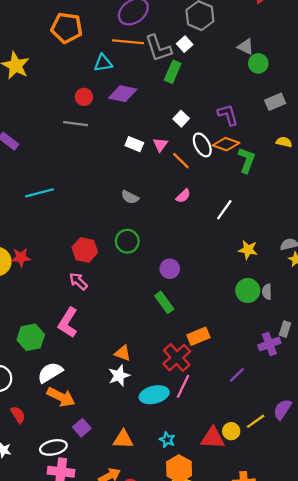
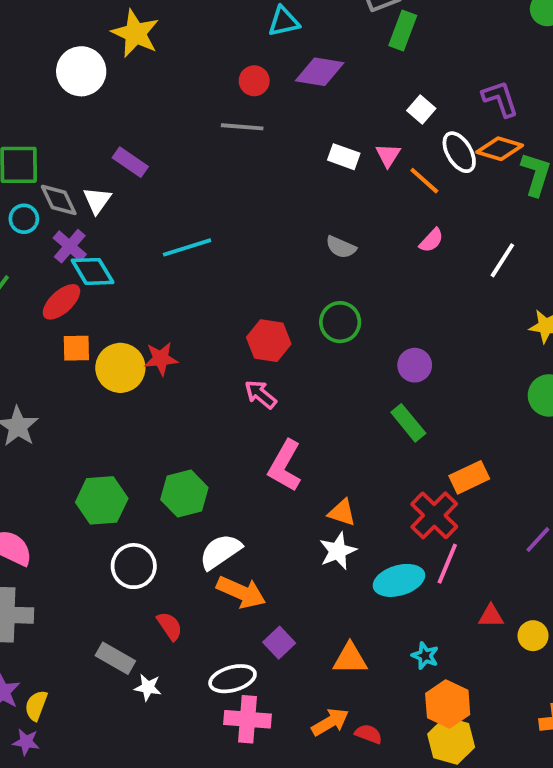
pink L-shape: (68, 323) -> (285, 466), moved
red triangle: (213, 438) -> (491, 616), moved, size x0.6

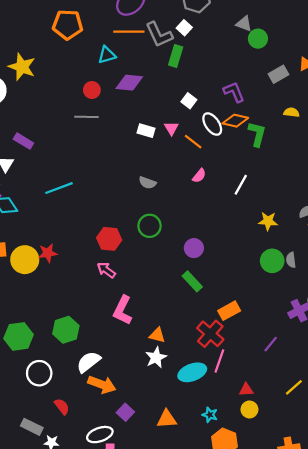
yellow circle: (533, 636) -> (249, 409), moved

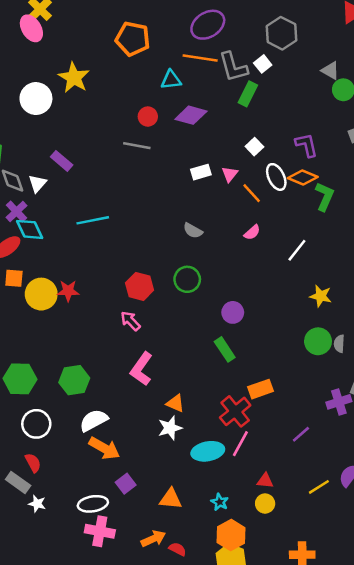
white rectangle: (146, 131) -> (201, 172), turned -42
red semicircle: (62, 406) -> (33, 463), moved

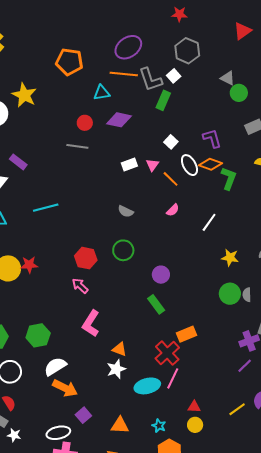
purple line: (301, 434) -> (245, 366), moved

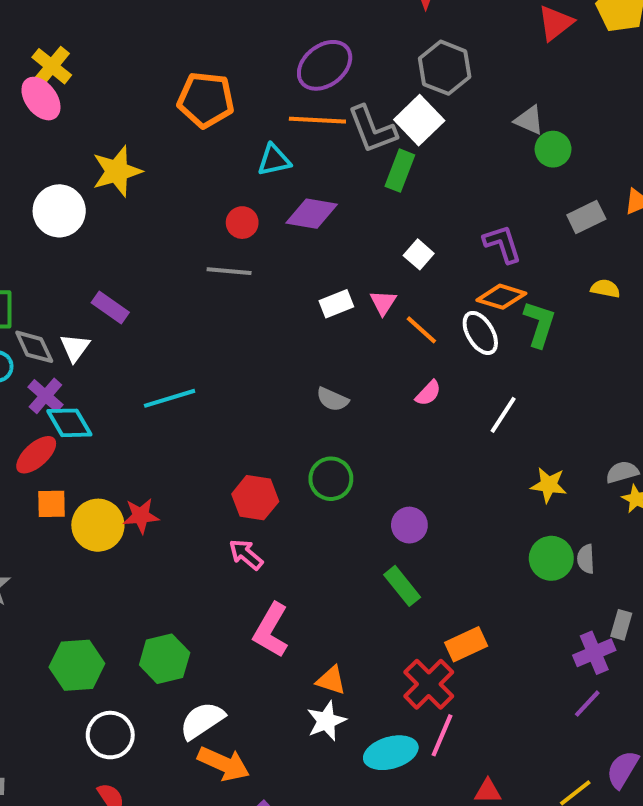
white square: (174, 76) -> (419, 120), size x1.6
yellow star: (24, 95) -> (117, 171), turned 30
white ellipse: (189, 165) -> (480, 333), moved

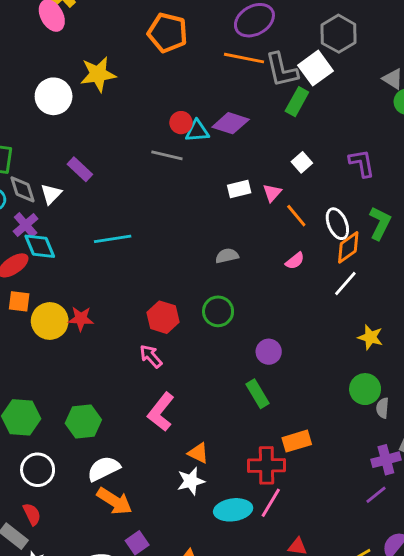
cyan triangle: (274, 160) -> (197, 131), moved
orange diamond: (501, 297) -> (348, 247), moved, turned -60
gray semicircle: (332, 399) -> (227, 256), turned 135
gray semicircle: (586, 559) -> (383, 408), moved
red cross: (429, 684) -> (267, 465), turned 36

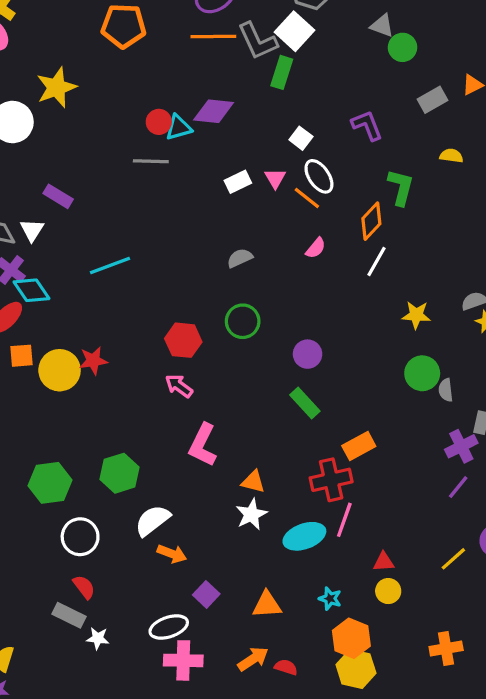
white ellipse: (337, 224) -> (319, 176), moved
orange arrow: (114, 501) -> (172, 554), size x0.7

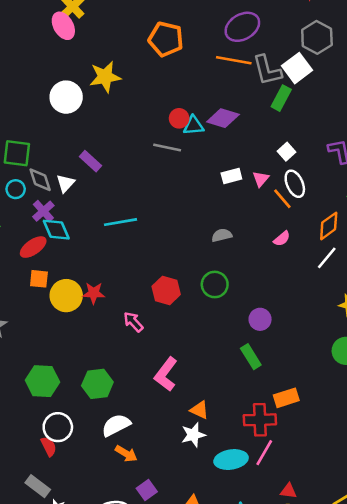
pink arrow: (179, 386) -> (133, 322), moved
red semicircle: (84, 587) -> (49, 446), moved

